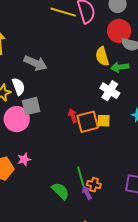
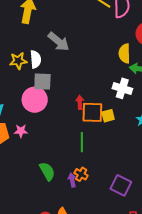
white cross: (110, 91) -> (122, 88), turned -30
pink circle: (17, 119) -> (35, 100), moved
yellow square: (104, 121) -> (108, 116), turned -32
green line: (81, 176) -> (82, 142), moved

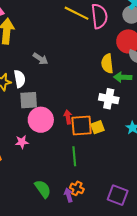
gray arrow: (58, 42) -> (40, 59), size x0.7
pink circle: (35, 100) -> (41, 120), moved
pink star: (21, 131) -> (22, 142), moved

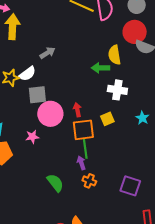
gray arrow: (40, 59) -> (47, 53), turned -63
green arrow: (123, 77) -> (100, 68), moved
white semicircle: (20, 79) -> (27, 74), turned 66
orange square: (82, 126) -> (83, 130), moved
purple arrow: (69, 195) -> (81, 163), moved

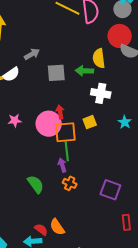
gray square: (37, 95) -> (56, 73), moved
pink circle: (50, 114) -> (49, 124), moved
pink star: (32, 137) -> (15, 121), moved

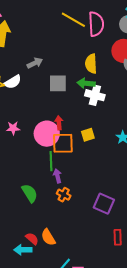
yellow semicircle: (99, 58) -> (91, 64), moved
white cross: (101, 93) -> (95, 95), moved
green line: (67, 151) -> (51, 161), moved

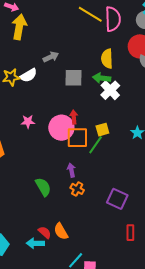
white cross: (95, 95) -> (110, 90), turned 30
green line: (51, 161) -> (96, 145), moved, turned 36

